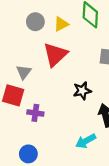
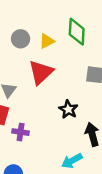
black star: (82, 91) -> (68, 109), turned -30

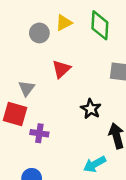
yellow triangle: (47, 41) -> (64, 23), moved
red triangle: (41, 72) -> (61, 69), size x0.7

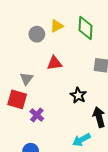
red triangle: (61, 69) -> (54, 63), turned 35
purple cross: (39, 133) -> (37, 115), turned 32

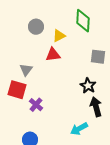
yellow triangle: (57, 26) -> (59, 36), moved
black star: (78, 95) -> (88, 86), moved

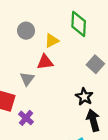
gray square: (98, 57) -> (95, 64), turned 35
gray triangle: (26, 70) -> (27, 79), moved

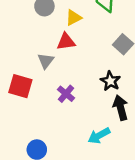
purple cross: (26, 118) -> (66, 94), moved

